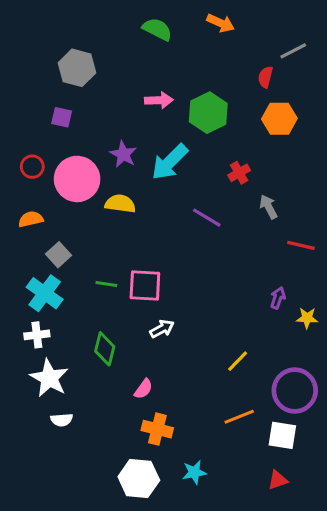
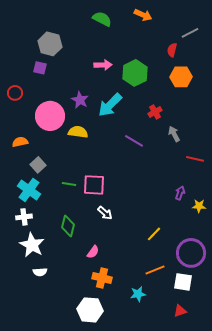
purple square: (62, 117) -> (40, 68), moved
red circle: (32, 167) -> (15, 93), moved
white arrow: (162, 329) -> (105, 213), turned 70
cyan star: (194, 472) -> (138, 294), moved

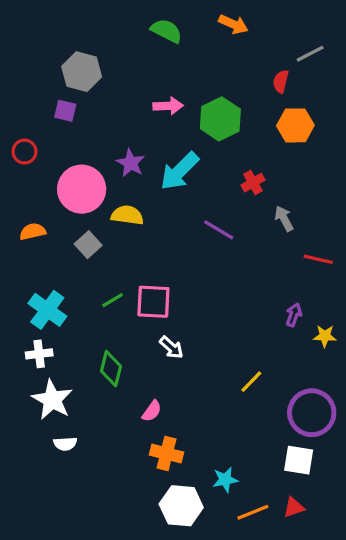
gray square: (38, 165) -> (88, 245), moved
green line: (69, 184) -> (113, 300), turned -40
orange line: (155, 270) -> (253, 512), moved
white hexagon: (90, 310) -> (181, 506), moved

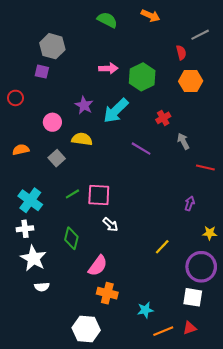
red semicircle: (281, 81) -> (181, 53), turned 152
pink circle: (82, 189) -> (52, 122), size x0.6
yellow star: (325, 336) -> (210, 233), moved
pink semicircle: (152, 411) -> (98, 266), size x1.5
white hexagon: (181, 506) -> (86, 329), moved

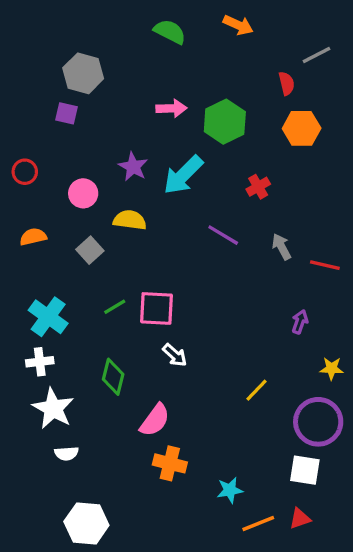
red circle: (15, 98) -> (25, 172), moved
gray arrow: (183, 141) -> (282, 247), moved
white hexagon: (86, 329) -> (86, 523), moved

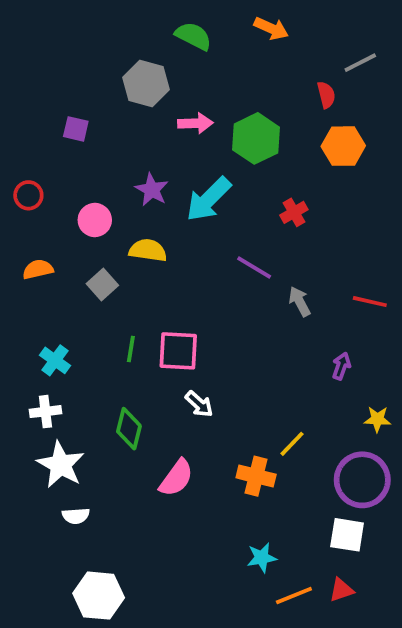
gray hexagon: (83, 73) -> (146, 83), moved
gray arrow: (282, 247) -> (300, 302), moved
green line: (115, 307) -> (131, 349), turned -50
cyan cross: (48, 317) -> (55, 360), size x0.7
orange cross: (170, 463) -> (256, 476), moved

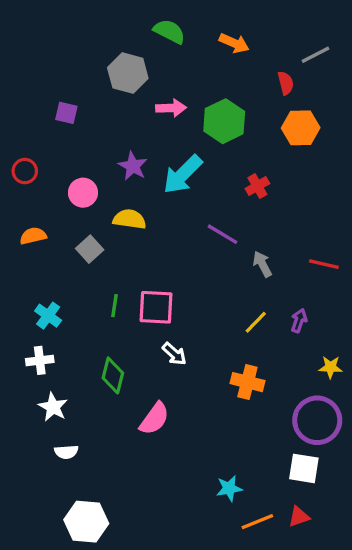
orange arrow: (271, 28) -> (234, 43), moved
yellow line: (292, 444) -> (256, 322), moved
white star: (61, 465) -> (53, 407), size x0.7
orange cross: (256, 476) -> (247, 382), moved

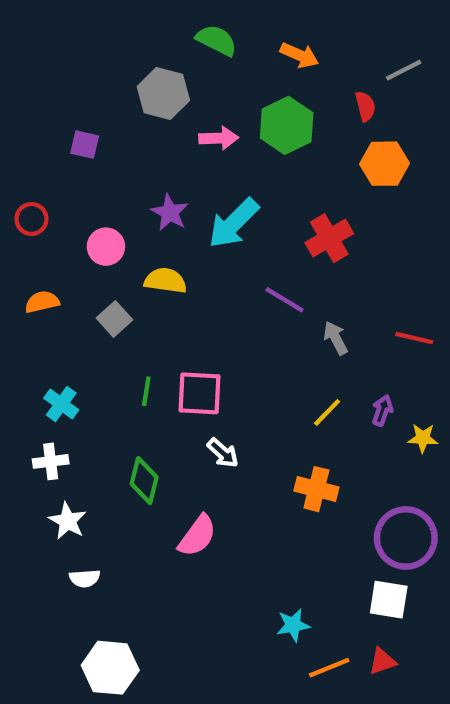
green hexagon: (224, 121) -> (287, 125), moved
red cross: (257, 186) -> (329, 238), size x1.5
yellow star: (331, 367) -> (423, 438), moved

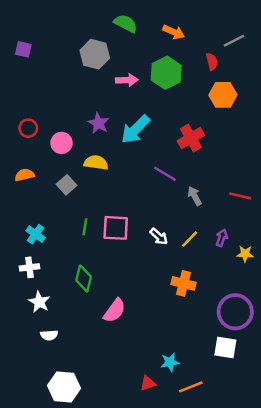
purple square: (85, 145) -> (23, 49), moved
red circle: (31, 219) -> (28, 128), moved
white arrow: (223, 453) -> (159, 237), moved
red triangle: (382, 661) -> (148, 383), moved

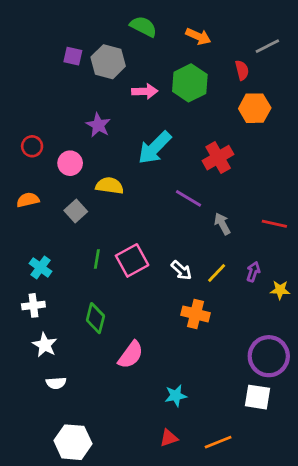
purple square: (23, 49) -> (73, 56), moved
purple star: (98, 123) -> (98, 125), moved
pink square: (116, 228) -> (132, 260), turned -32
orange cross: (183, 283) -> (195, 314), moved
cyan star: (170, 362) -> (176, 396), moved

